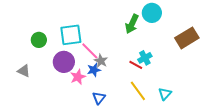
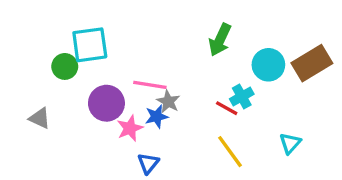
cyan circle: (152, 13) -> (268, 65), moved
cyan square: (71, 35) -> (90, 45), moved
pink line: (90, 51) -> (150, 85), turned -36
cyan triangle: (165, 94) -> (290, 143), moved
blue triangle: (99, 98) -> (148, 163), moved

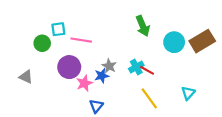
green arrow: (220, 40) -> (143, 26), turned -48
cyan square: (90, 45) -> (58, 29), size x0.6
pink line: (150, 85) -> (81, 40), moved
cyan cross: (242, 97) -> (136, 67), moved

